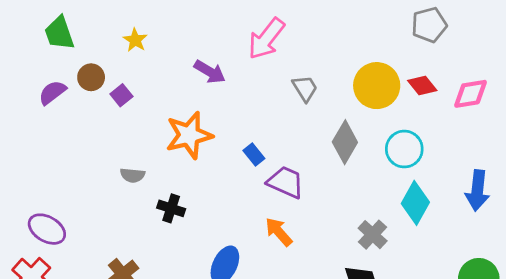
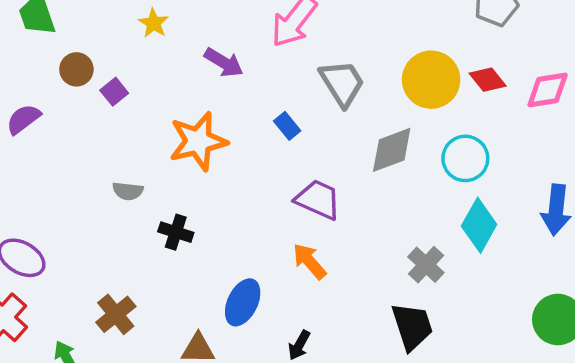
yellow star: (135, 40) -> (154, 23), moved
gray trapezoid: (305, 88) -> (342, 83), size x1.4
purple semicircle: (52, 92) -> (23, 119), moved
gray diamond: (345, 142) -> (392, 150), turned 39
blue rectangle: (254, 155) -> (287, 126), moved

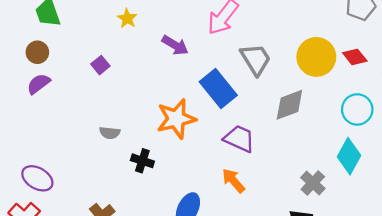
brown circle: (76, 69) -> (37, 52), moved
blue rectangle: (287, 126) -> (218, 88), size x2.0
orange star: (198, 141) -> (176, 119), moved
cyan circle: (465, 158) -> (357, 109), moved

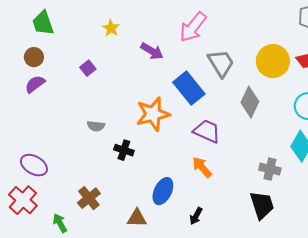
gray diamond: (289, 105) -> (250, 102), turned -44
gray cross: (313, 183) -> (270, 169), turned -30

